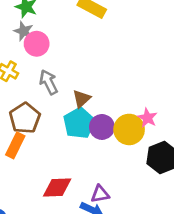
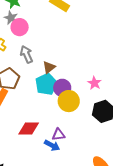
yellow circle: (129, 129) -> (69, 101), moved

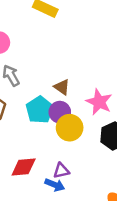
brown triangle: (49, 67) -> (62, 87), moved, turned -40
pink star: (94, 83) -> (99, 102), size x1.5

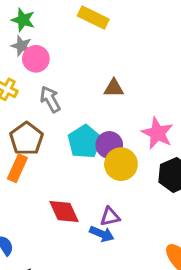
brown triangle: (62, 87) -> (114, 88), moved, turned -35
red diamond: (24, 167) -> (64, 212), turned 70

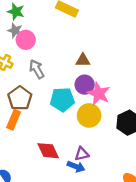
pink star: (157, 133) -> (99, 94), moved
cyan pentagon: (85, 142) -> (62, 100), turned 30
purple circle: (109, 145) -> (85, 85), moved

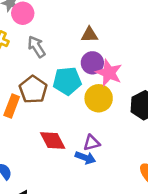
brown pentagon: (20, 98) -> (33, 90), moved

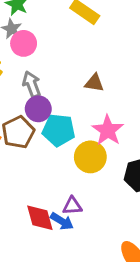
purple circle: (92, 63) -> (38, 109), moved
red diamond: (53, 140) -> (40, 218), moved

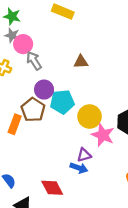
gray arrow: (32, 84) -> (34, 61), moved
pink star: (108, 130) -> (103, 135), moved
red diamond: (40, 218) -> (52, 188), moved

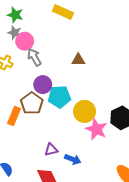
purple triangle: (84, 155) -> (51, 150), moved

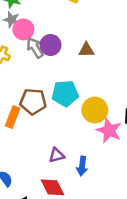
purple circle: (43, 85) -> (51, 45), moved
brown pentagon: (32, 103) -> (33, 102), turned -30
blue arrow: (73, 159) -> (82, 166), turned 77

